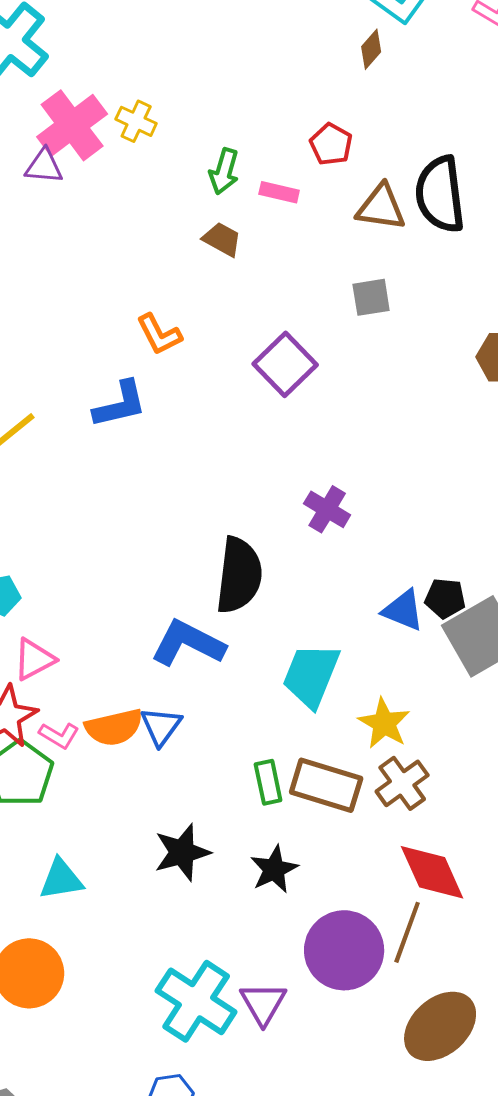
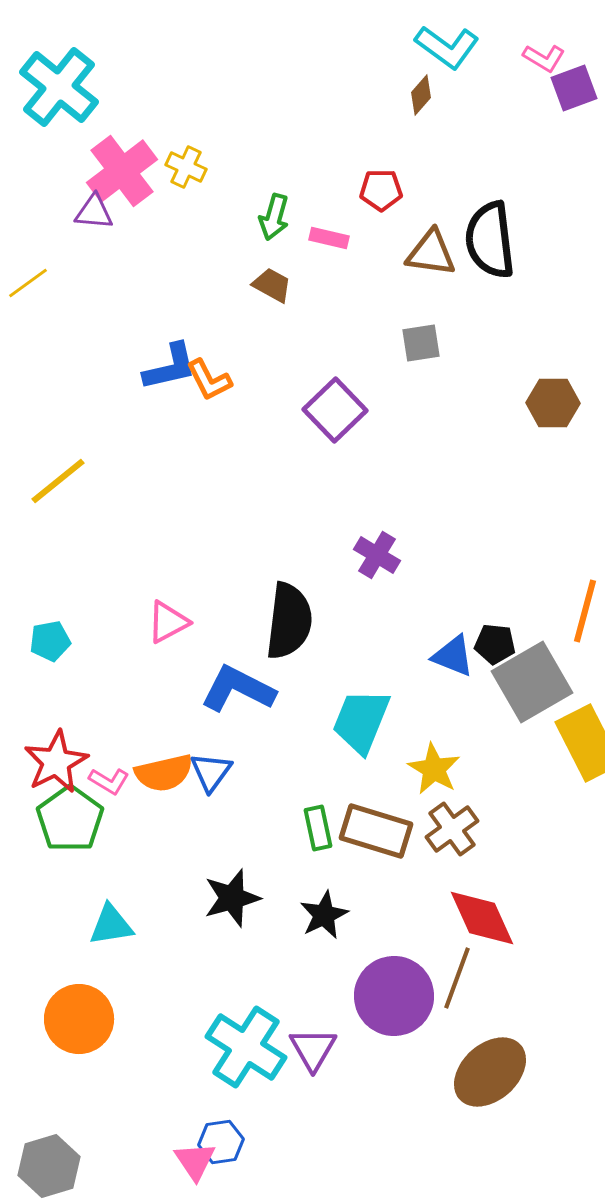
red pentagon: (331, 144) -> (381, 190), turned -30
blue L-shape: (120, 404) -> (170, 367), moved
pink triangle: (34, 659) -> (168, 622), moved

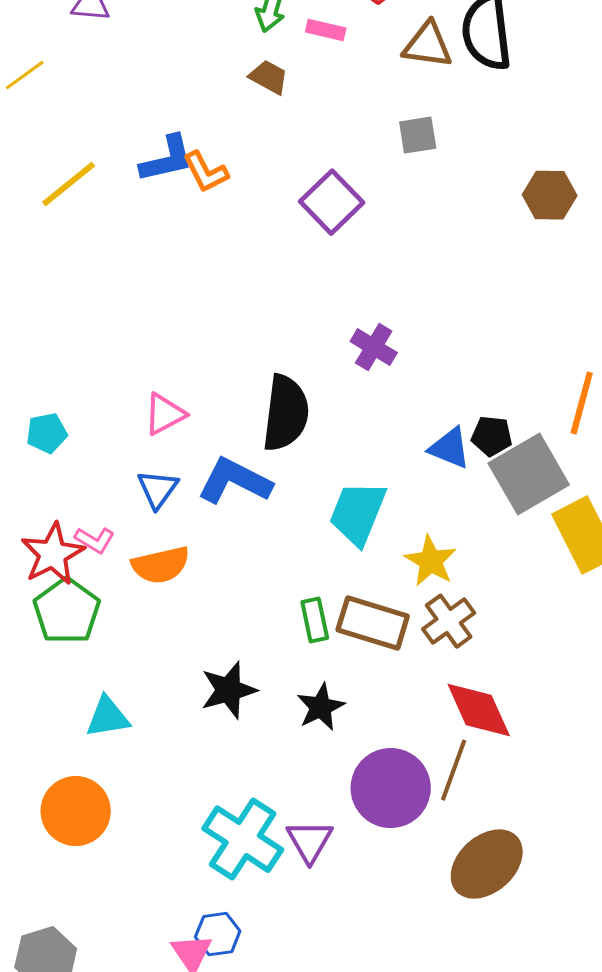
yellow line: (58, 481) -> (69, 184), moved
blue triangle: (211, 772) -> (158, 489), moved
pink L-shape: (109, 781) -> (95, 540), moved

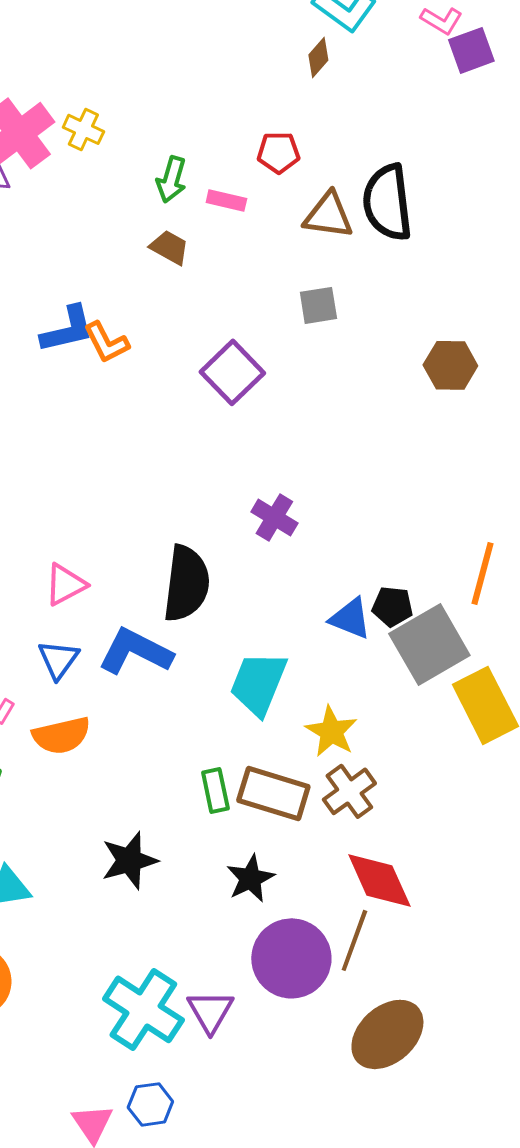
black star: (321, 707) -> (250, 878), moved
blue hexagon: (218, 934) -> (150, 1104), moved

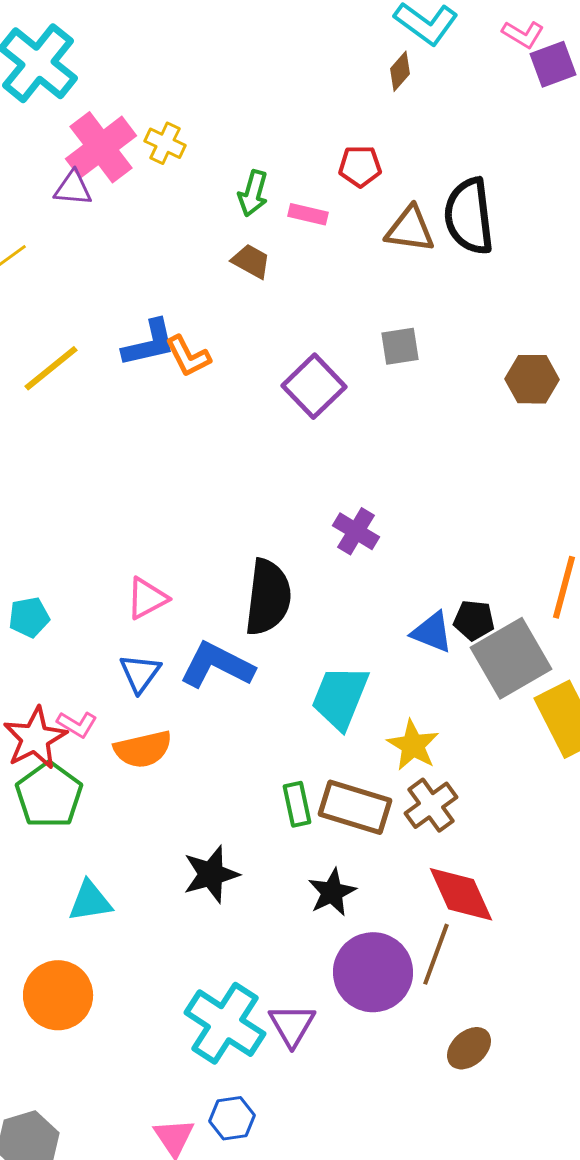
gray square: (318, 305) -> (400, 346), moved
brown ellipse: (387, 1034) -> (469, 1048), size x0.6

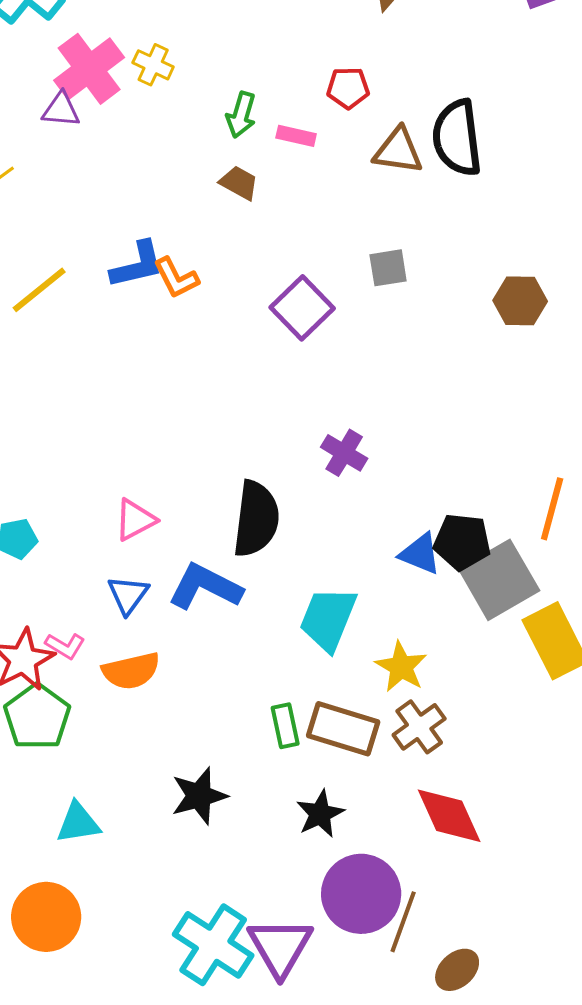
black pentagon: (474, 620) -> (462, 542), size x1.4
brown line: (436, 954) -> (403, 922), moved
purple triangle: (292, 1025) -> (280, 947), size x1.4

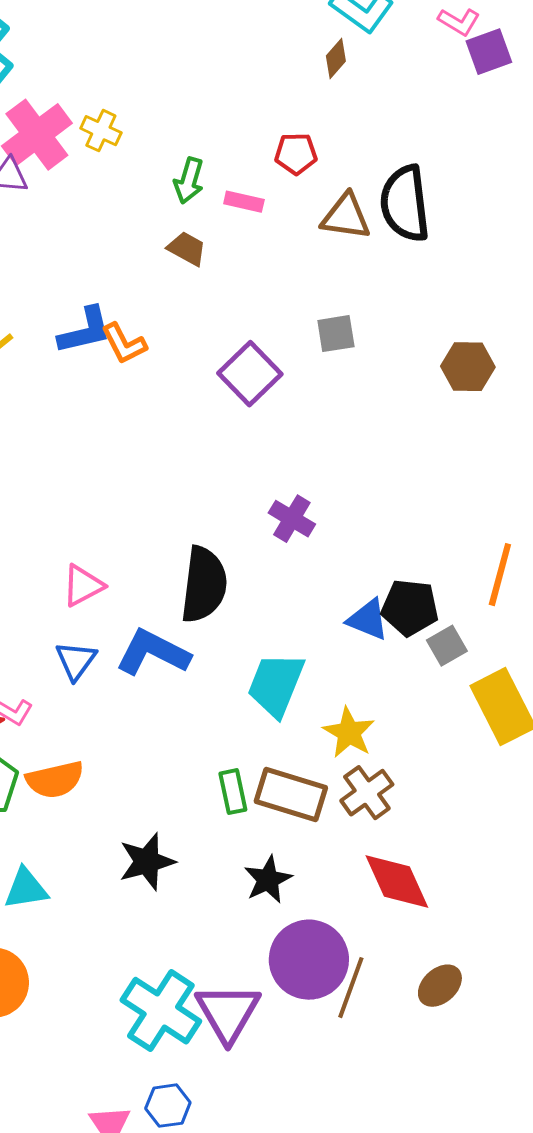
gray square: (499, 580) -> (447, 646), size x0.5
orange semicircle: (131, 671) -> (55, 780), moved
brown ellipse: (457, 970) -> (440, 986), moved

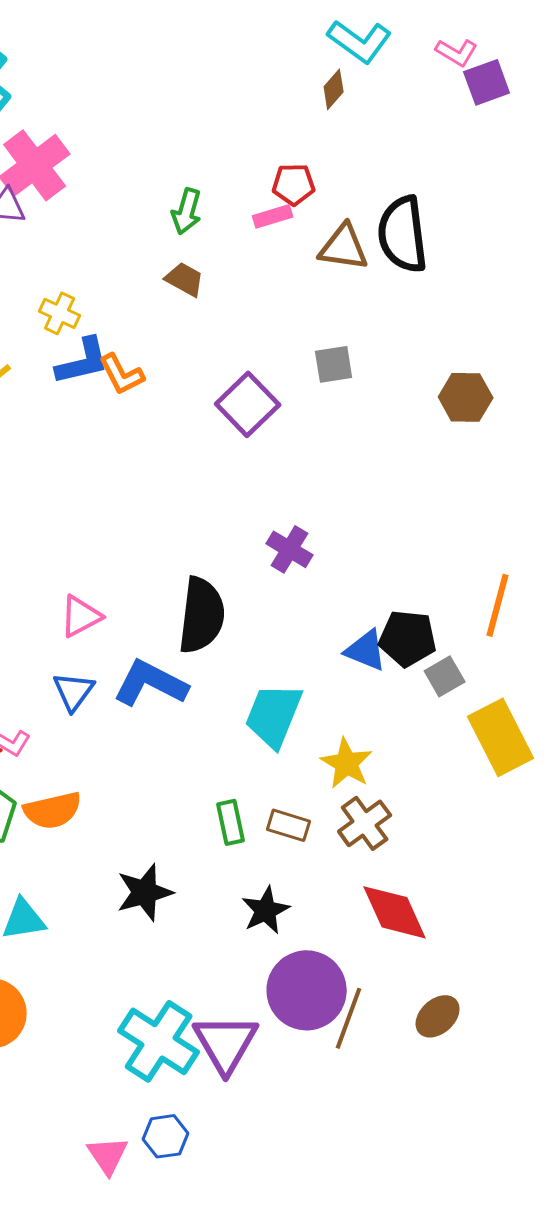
yellow cross: (101, 131) -> (60, 313), moved
pink rectangle: (244, 202) -> (273, 216), moved, turned -30
brown rectangle: (291, 795) -> (289, 825), size x0.6

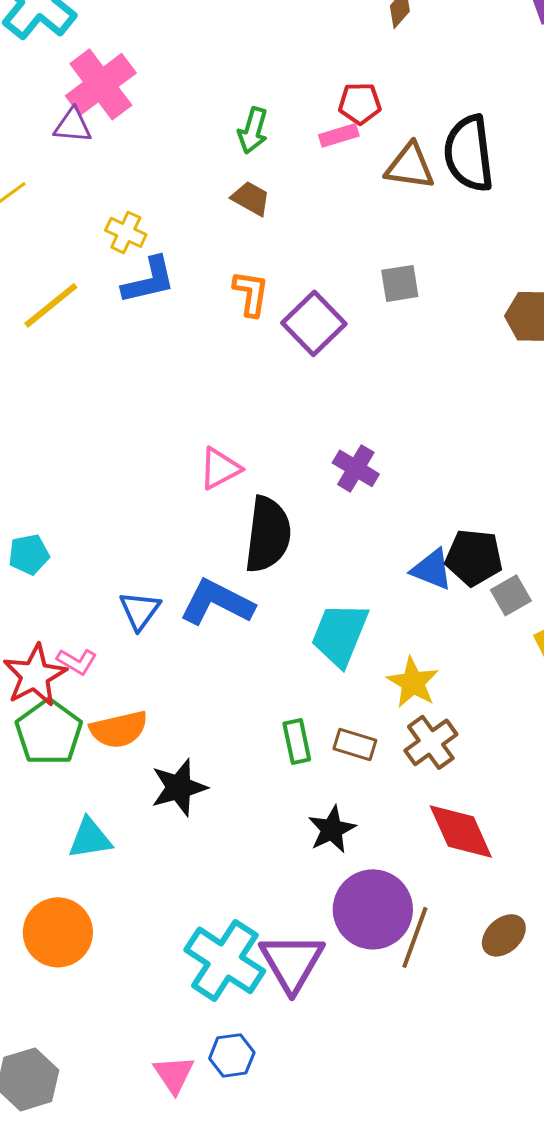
orange L-shape: (122, 374) -> (251, 293), moved, turned -144
pink triangle: (81, 616) -> (220, 468), moved
black star: (145, 892) -> (179, 787), moved

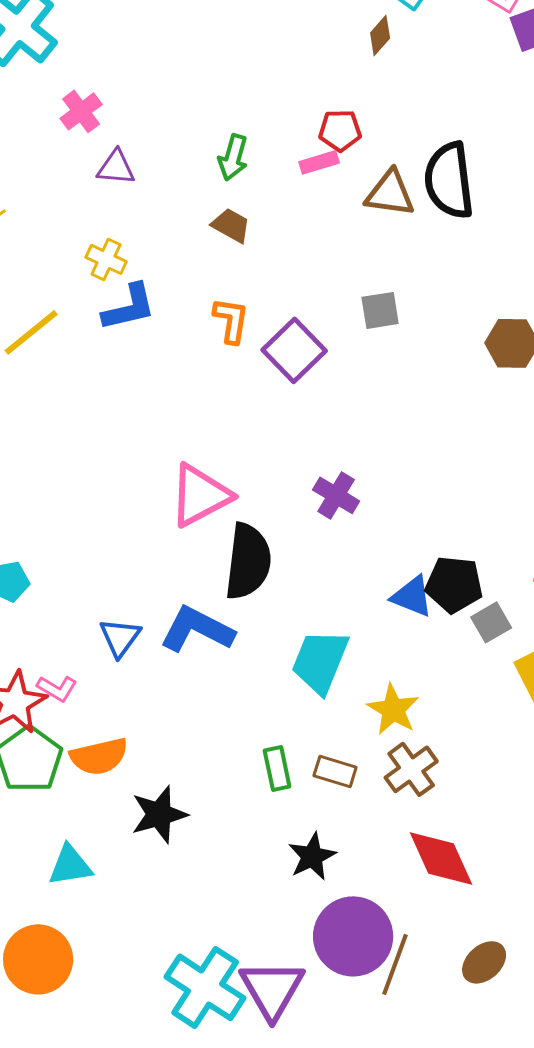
pink cross: (101, 84) -> (81, 111), size x0.6
purple triangle: (73, 125) -> (116, 167), moved
pink triangle: (220, 468) -> (200, 495), size x1.5

